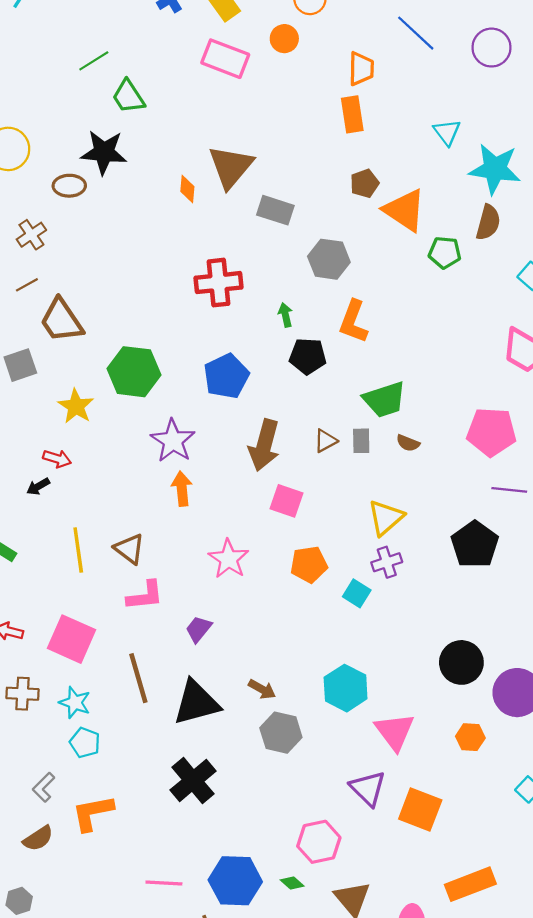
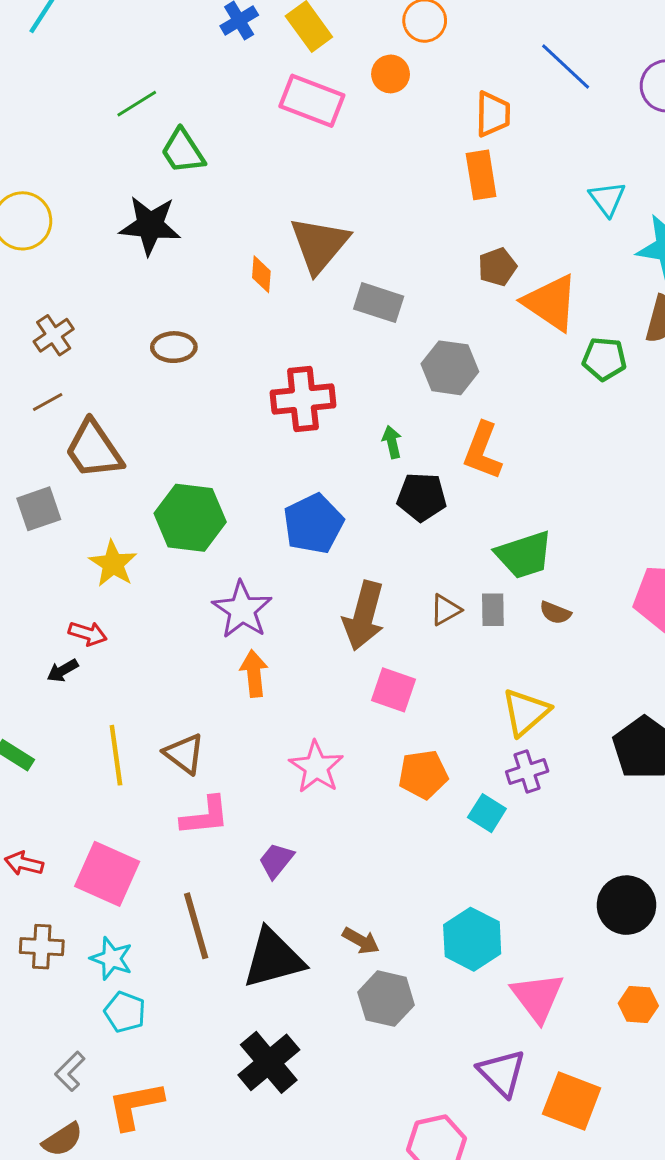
brown ellipse: (69, 186) -> (174, 347), moved

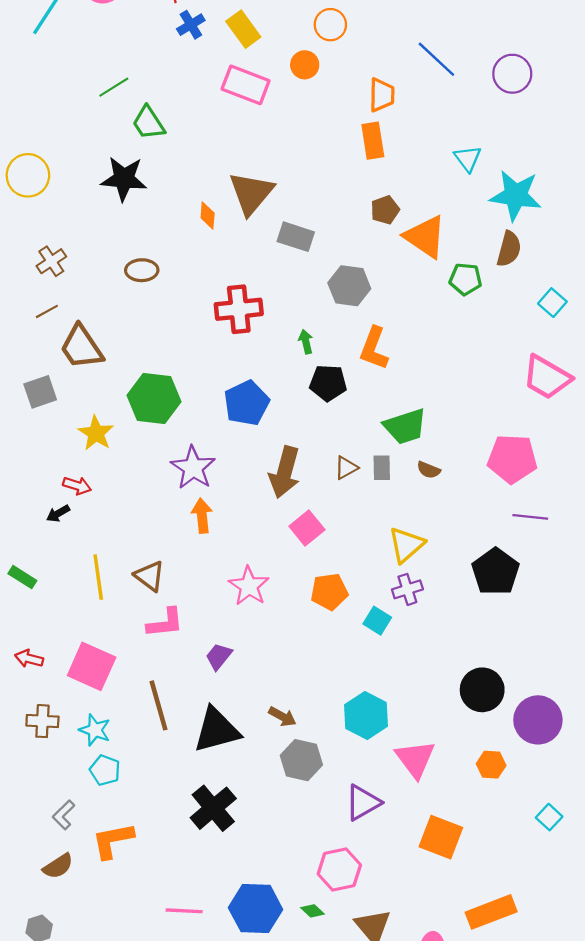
pink square: (393, 690) -> (307, 528), turned 32
purple triangle: (502, 1073) -> (363, 803), moved, turned 45

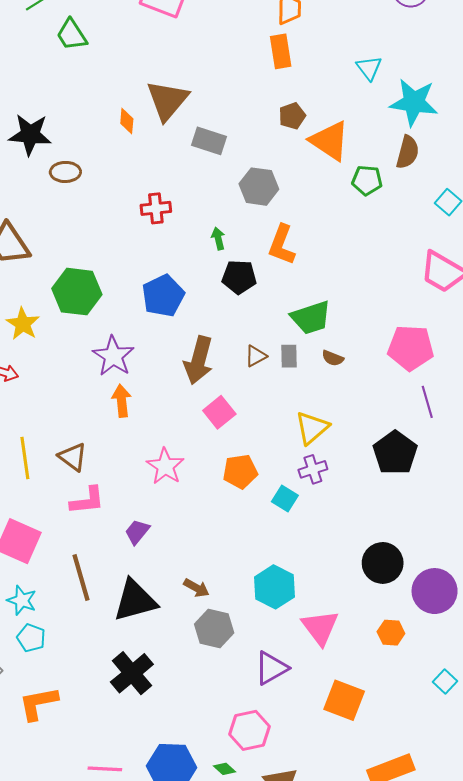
black star: (124, 179) -> (30, 135), moved
red cross: (239, 309) -> (156, 208), size x0.7
purple line: (530, 517) -> (427, 402), turned 68

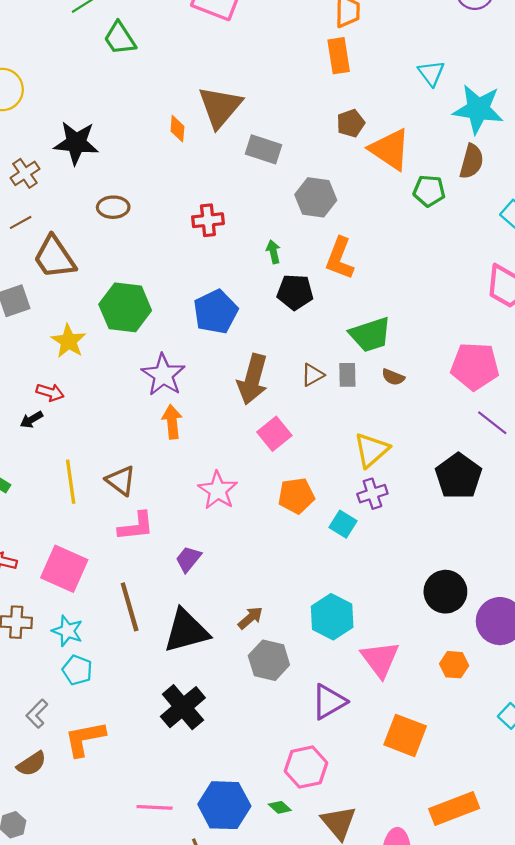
brown ellipse: (65, 172) -> (113, 207), moved
purple line: (427, 402) -> (492, 423), turned -36
brown arrow: (196, 588) -> (250, 618), turned -70

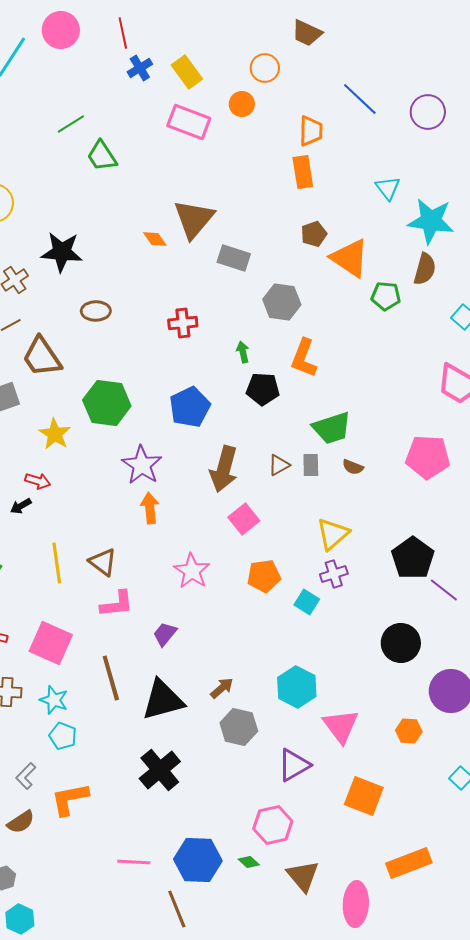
orange diamond: (177, 129) -> (155, 239), turned -40
purple line: (492, 423) -> (444, 590), moved
black circle: (445, 592) -> (401, 643), moved

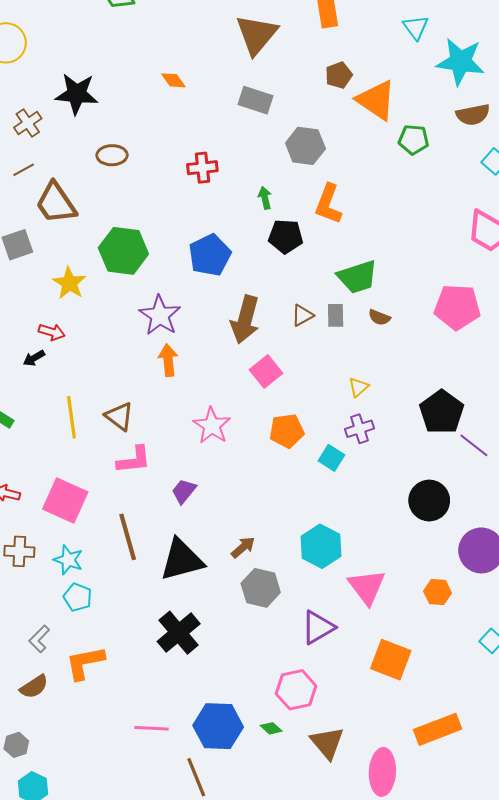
brown triangle: (194, 219) -> (257, 35), moved
brown semicircle: (425, 269) -> (473, 115), moved, turned 64
yellow triangle: (333, 534) -> (358, 387), size x0.6

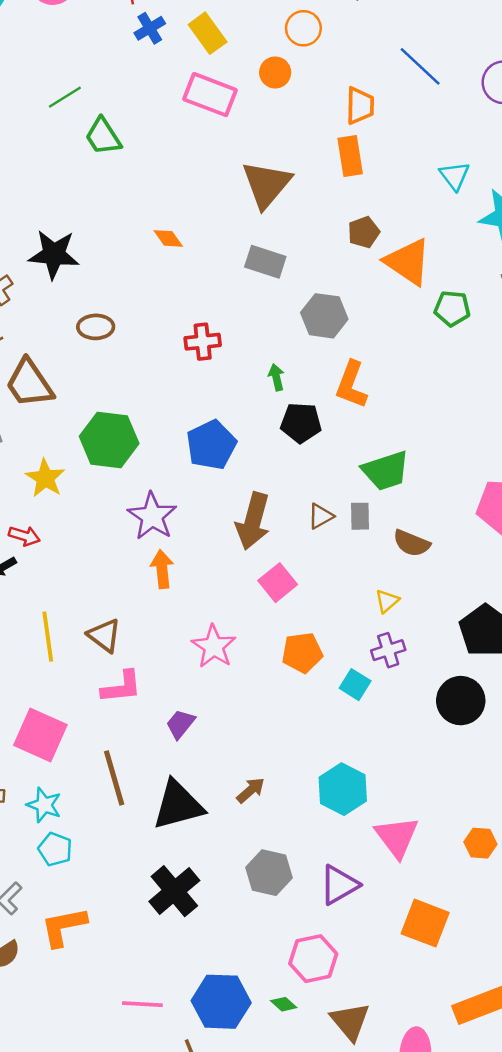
brown semicircle: (379, 317) -> (412, 543), moved, size x1.4
black circle: (429, 501) -> (461, 701), moved
gray hexagon: (261, 588) -> (269, 873), moved

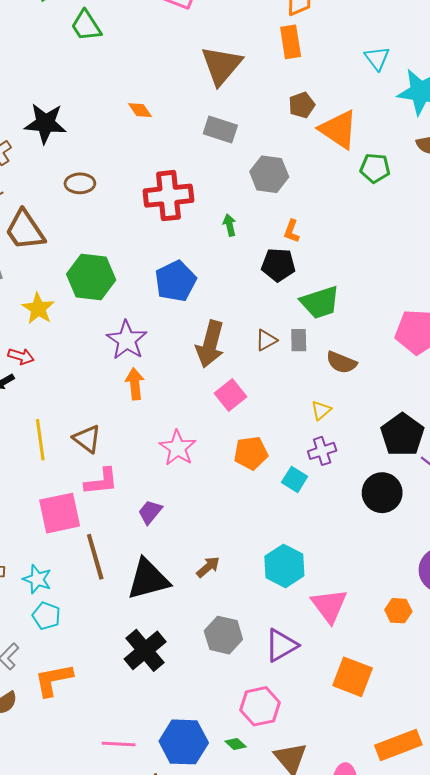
red cross: (203, 342) -> (168, 196), size x1.6
orange L-shape: (351, 385) -> (292, 231), size x0.6
black pentagon: (301, 423) -> (278, 265), moved
pink square: (40, 735) -> (60, 513), moved, turned -36

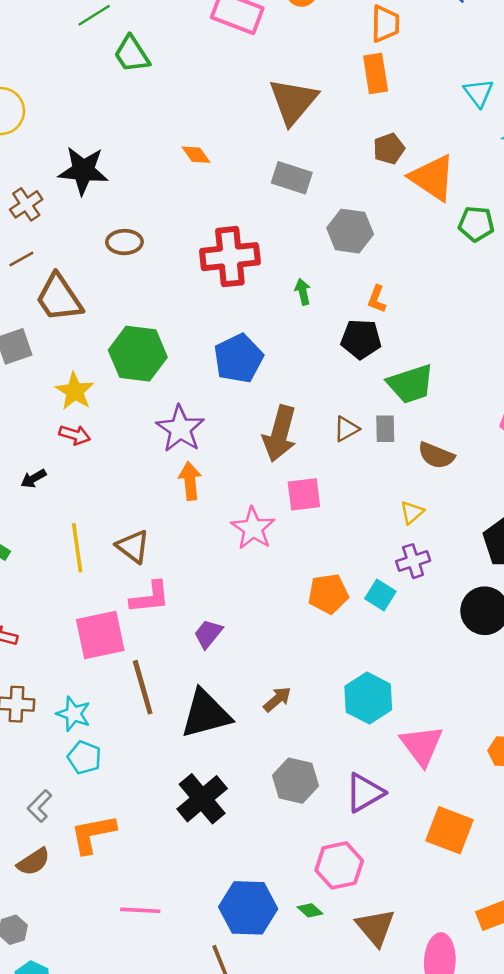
red arrow: (21, 356) -> (75, 435), moved
pink square: (231, 395) -> (304, 494), turned 32
pink star: (178, 448) -> (253, 528), moved
orange pentagon: (251, 453) -> (328, 594), moved
pink line: (119, 744) -> (140, 910), moved

